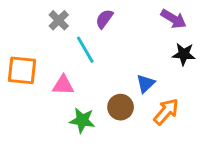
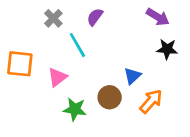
pink triangle: (63, 85) -> (57, 77), turned -40

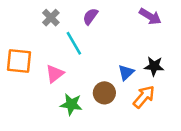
black star: (167, 49) -> (154, 66), moved

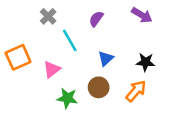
purple semicircle: (90, 16) -> (96, 19), moved
orange square: (19, 61) -> (18, 57), turned -30
blue triangle: (126, 72) -> (106, 58), moved

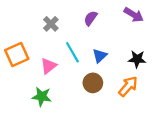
gray cross: (48, 16) -> (51, 24), moved
cyan line: (70, 40) -> (72, 52), moved
green star: (67, 98) -> (42, 97), moved

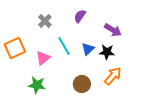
purple arrow: (134, 15) -> (113, 30), moved
black star: (137, 59) -> (107, 52), moved
brown circle: (93, 83) -> (82, 84), moved

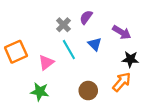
gray cross: (45, 21) -> (63, 25), moved
blue triangle: (88, 49) -> (95, 44), moved, turned -32
black star: (107, 52) -> (130, 59), moved

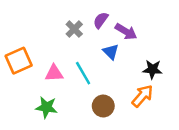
purple arrow: (122, 32) -> (126, 32), moved
cyan line: (69, 50) -> (83, 73), moved
pink triangle: (46, 62) -> (54, 73), turned 35

